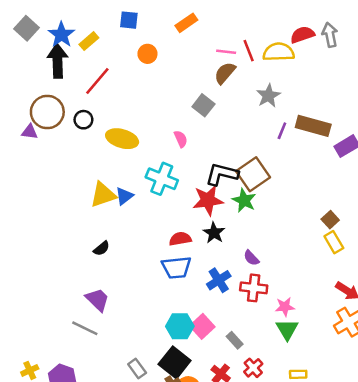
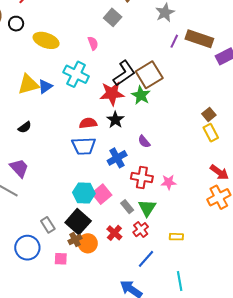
black L-shape: (222, 174) -> (124, 73), turned 128
red cross: (254, 288) -> (142, 178), moved
green triangle: (287, 329) -> (147, 208), moved

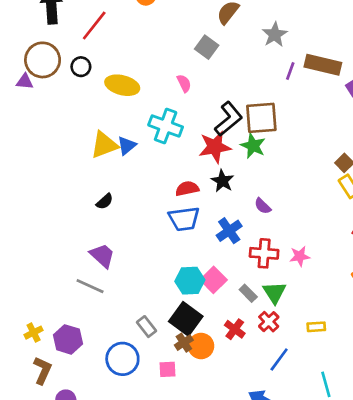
brown square: (149, 75) -> (261, 118), turned 32

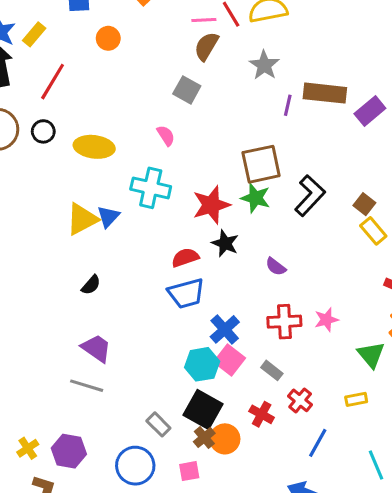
black L-shape: (228, 119) -> (310, 196), moved
blue cross: (229, 231) -> (225, 329), moved
green triangle: (274, 293) -> (371, 355), moved

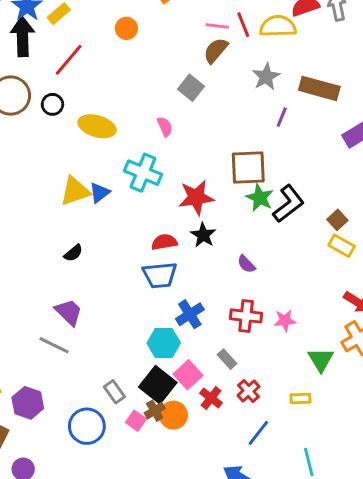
brown rectangle: (325, 93) -> (319, 88), moved
green star: (255, 198) -> (260, 198), moved
yellow rectangle: (373, 231) -> (342, 246), turned -30
pink square: (230, 360) -> (188, 375), moved
pink square: (189, 471) -> (136, 421), moved, turned 36

